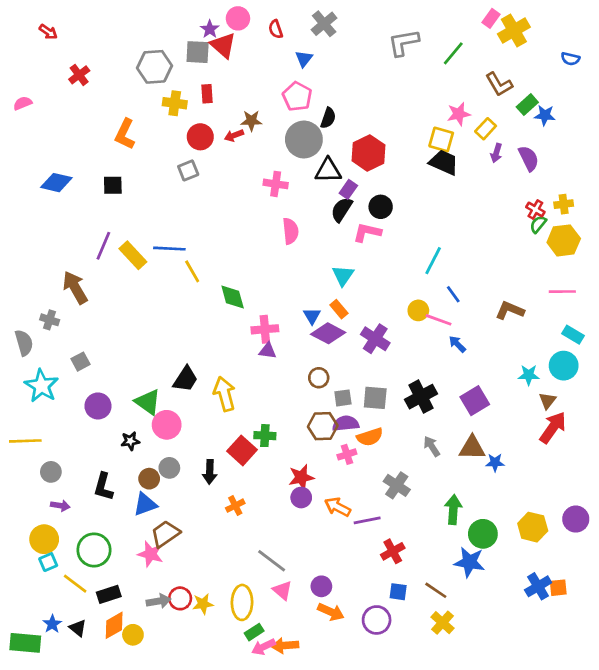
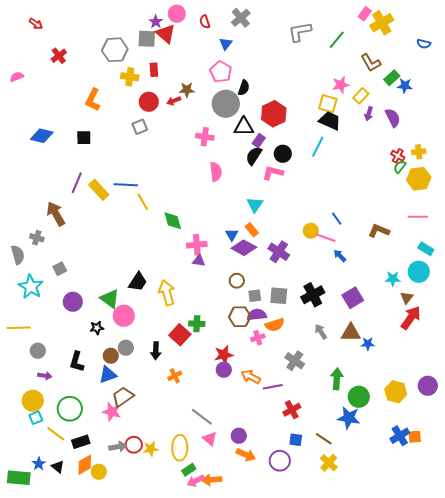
cyan line: (433, 261) -> (318, 147), moved

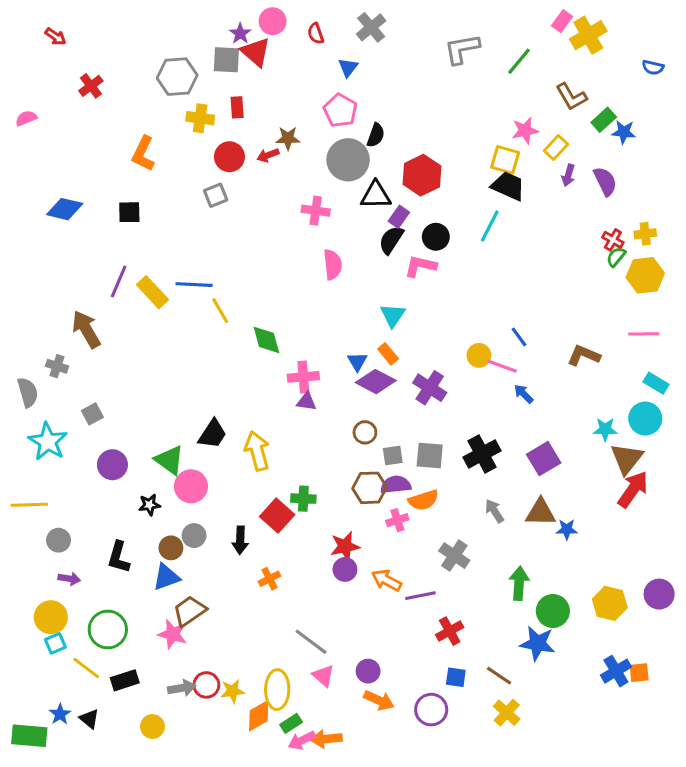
brown triangle: (407, 298) -> (627, 459), size x1.6
orange diamond: (85, 465) -> (259, 716), moved

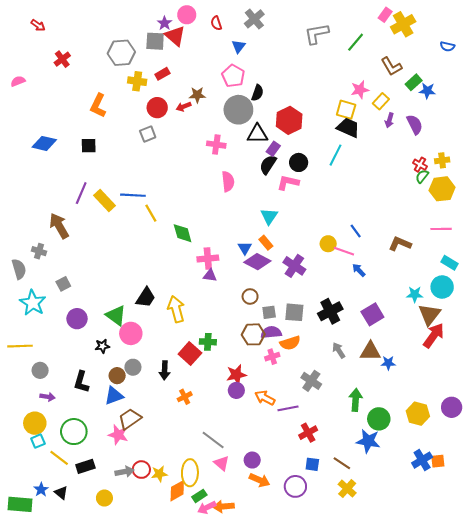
red rectangle: (237, 107) -> (162, 74), turned 64

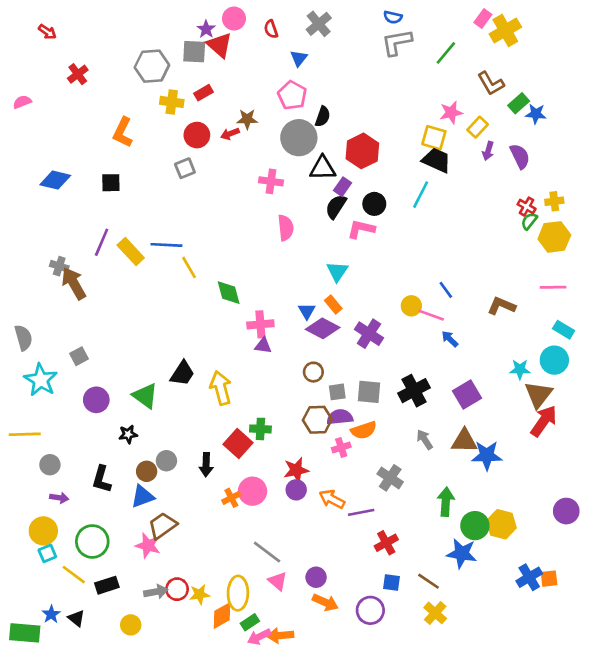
blue semicircle: (447, 46) -> (393, 17), moved
gray cross: (39, 251) -> (59, 266), moved
pink circle: (131, 333) -> (252, 491), moved
blue star: (388, 363) -> (487, 455), size x1.6
yellow hexagon: (418, 414) -> (501, 524), moved

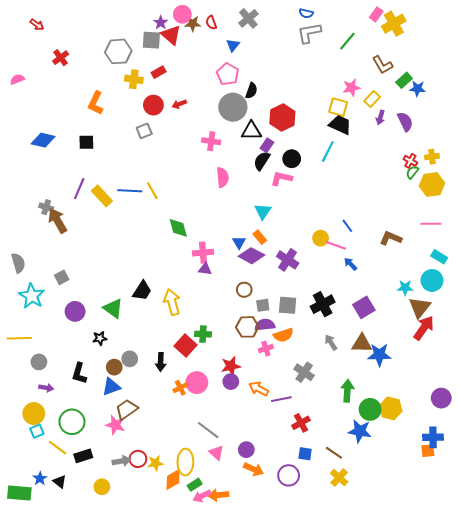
brown star: (247, 119) -> (193, 24), moved
yellow line: (189, 267) -> (152, 191), moved
blue cross: (529, 577) -> (433, 437), moved, turned 30

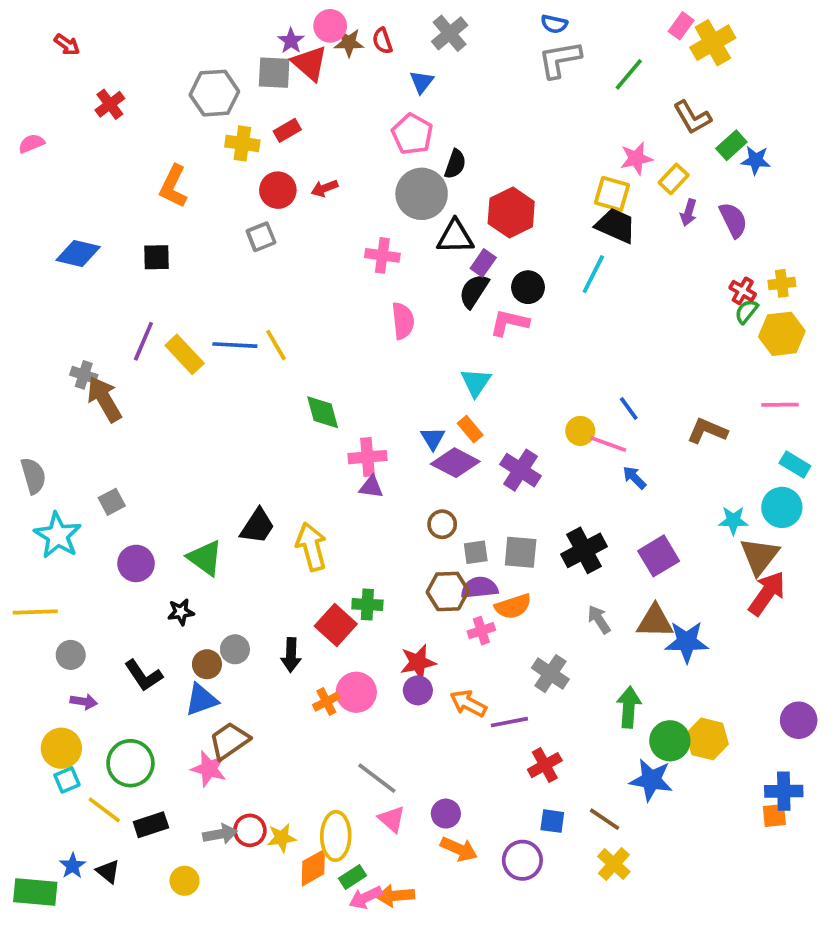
black L-shape: (79, 373) -> (143, 675), turned -50

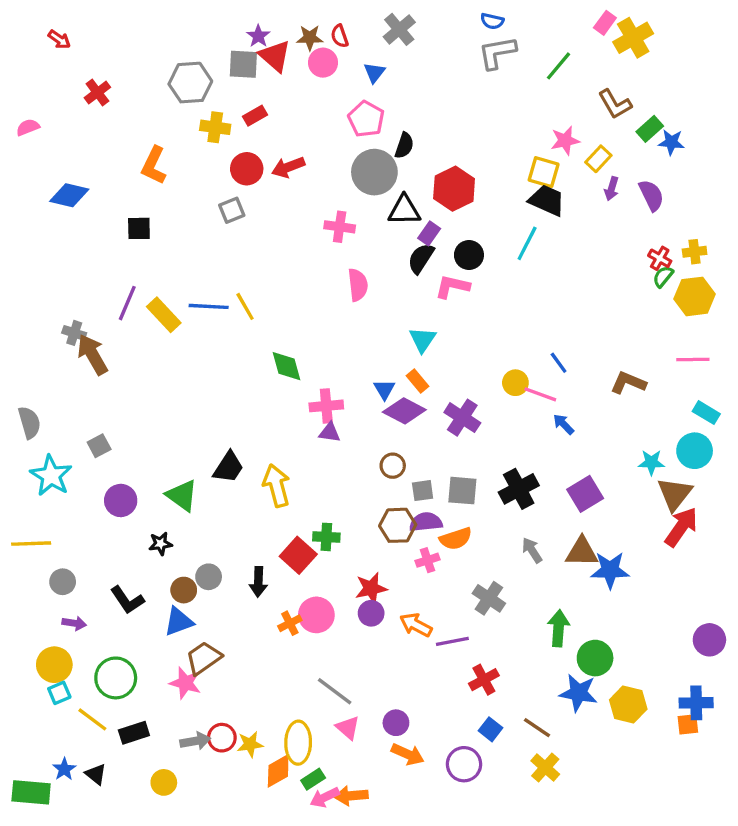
pink circle: (330, 26) -> (323, 63), moved
red arrow: (325, 188) -> (288, 167), size x1.4
blue diamond: (78, 254) -> (69, 195), moved
yellow hexagon: (707, 739) -> (628, 704), moved
blue square: (552, 821) -> (491, 729), turned 30

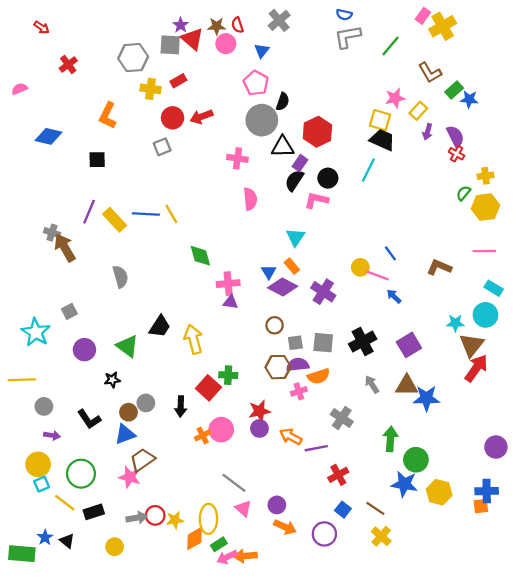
red cross: (660, 258) -> (457, 154), moved
gray semicircle: (29, 423) -> (120, 277), moved

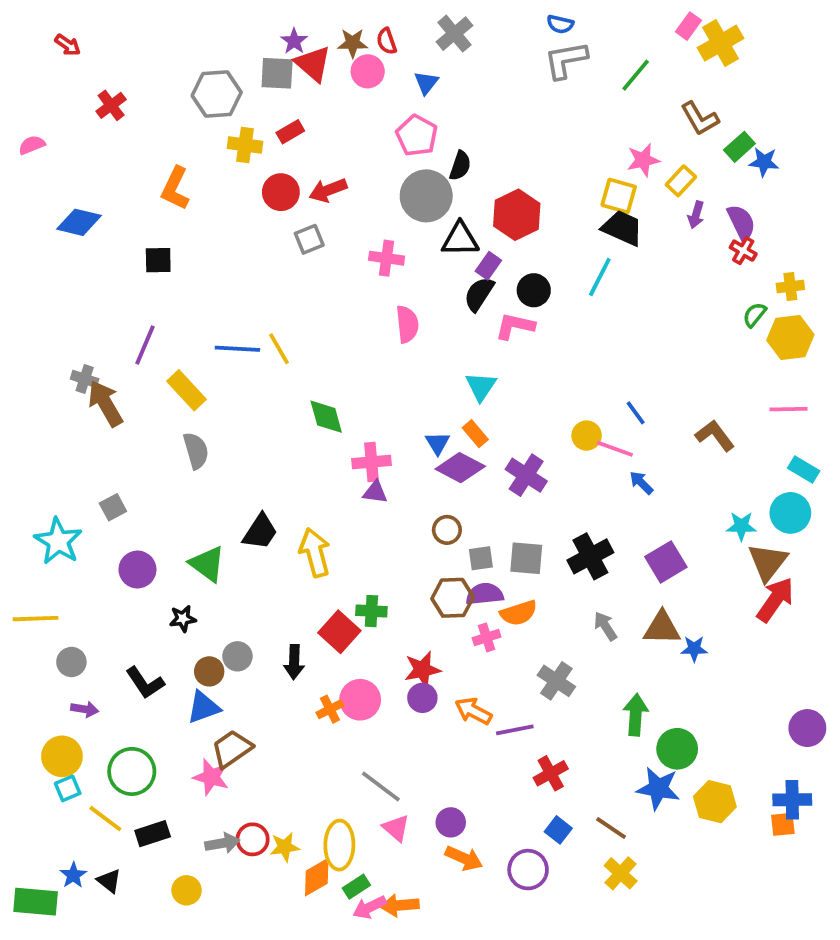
gray square: (162, 147) -> (309, 239), moved
yellow rectangle: (115, 220) -> (187, 390), moved
brown L-shape: (439, 267) -> (715, 436), turned 30
blue star: (426, 398) -> (694, 649), size x0.6

